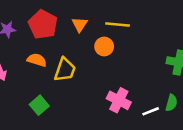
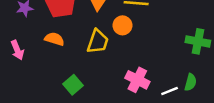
yellow trapezoid: (65, 70) -> (98, 41), moved
green square: (39, 105) -> (73, 85), moved

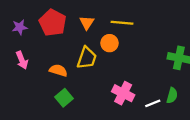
orange semicircle: (54, 39) -> (58, 70), moved
pink arrow: (17, 50) -> (22, 60), moved

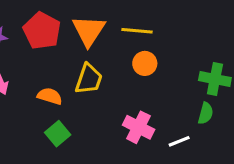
orange triangle: (87, 23) -> (89, 31), size x1.6
orange circle: (110, 43) -> (145, 63), moved
green semicircle: (172, 95) -> (206, 113), moved

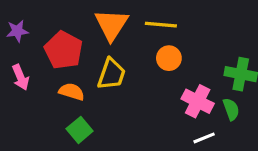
red pentagon: (42, 31) -> (64, 50), moved
green semicircle: (206, 113) -> (231, 109), turned -35
pink cross: (139, 127) -> (198, 101), moved

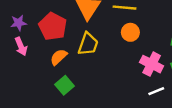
purple star: (17, 31) -> (19, 23), moved
orange semicircle: (72, 92) -> (59, 57), turned -60

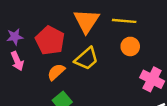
yellow trapezoid: (88, 44) -> (86, 59), turned 30

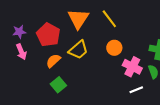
yellow line: (124, 21) -> (109, 19), turned 48
orange circle: (130, 46) -> (114, 48), moved

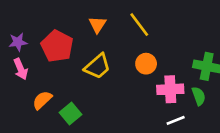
orange triangle: (78, 19) -> (97, 25), size x0.6
orange semicircle: (53, 61) -> (42, 100), moved
pink cross: (132, 67) -> (170, 89), turned -30

